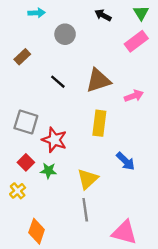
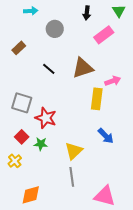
black arrow: (103, 15) -> (87, 13), turned -112
pink rectangle: (136, 41) -> (104, 35), moved
yellow rectangle: (99, 123) -> (97, 99), moved
orange diamond: (37, 231) -> (31, 195), turned 55

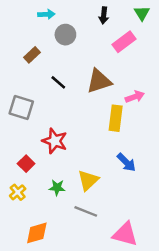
cyan arrow: (31, 11) -> (46, 14), moved
brown rectangle: (19, 48) -> (32, 55), moved
gray square: (22, 103) -> (21, 107), moved
green star: (41, 144) -> (57, 188), moved
gray line: (72, 177) -> (86, 211), turned -60

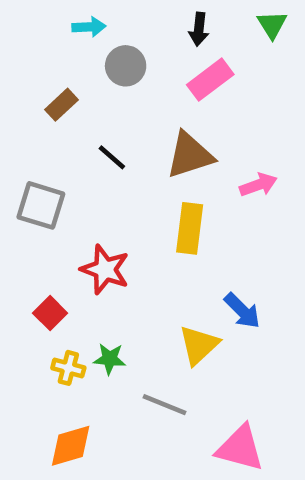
pink rectangle: (124, 42) -> (210, 80), moved
yellow rectangle: (116, 118) -> (190, 228), moved
yellow triangle: (88, 180) -> (199, 345), moved
yellow cross: (18, 192) -> (68, 368), moved, turned -35

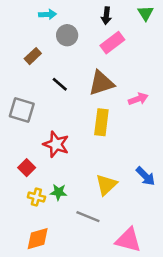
blue arrow: (242, 311) -> (146, 176), moved

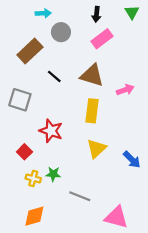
brown rectangle: (33, 56) -> (30, 51), size x1.6
brown triangle: (101, 83) -> (92, 75), turned 35
yellow triangle: (106, 185) -> (96, 149), moved

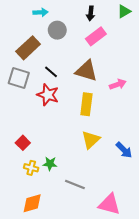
green triangle: (132, 12) -> (124, 11), turned 32
gray square: (20, 100) -> (19, 78), moved
red star: (51, 131) -> (48, 95), moved

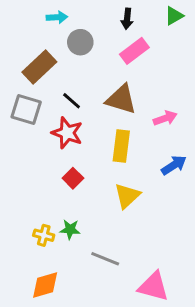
red square: (23, 143) -> (73, 178), moved
blue arrow: (124, 150) -> (174, 165), moved, turned -78

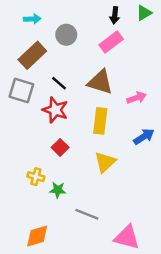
cyan arrow: (57, 17) -> (32, 19), moved
black arrow: (127, 19) -> (115, 15), moved
yellow cross: (44, 235) -> (36, 177), moved

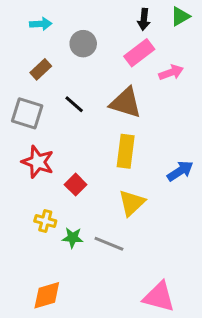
brown rectangle: (32, 55) -> (41, 69), size x0.6
pink arrow: (137, 98) -> (171, 72), moved
red star: (55, 110) -> (38, 162), moved
gray line: (87, 214) -> (109, 244), moved

